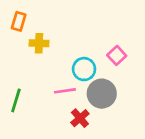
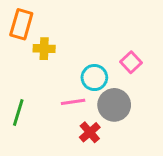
orange rectangle: (19, 21) -> (21, 24), size x1.4

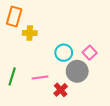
pink square: (131, 62) -> (90, 53), moved
pink line: (73, 102) -> (40, 77), moved

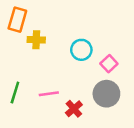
cyan circle: (64, 53) -> (81, 50), moved
gray circle: (77, 71) -> (106, 94), moved

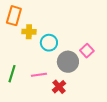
cyan circle: (81, 50) -> (49, 43), moved
gray circle: (106, 94) -> (68, 62), moved

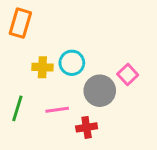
yellow cross: (29, 32) -> (42, 67), moved
red cross: (59, 87) -> (87, 127), turned 32

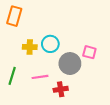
pink square: (128, 75) -> (89, 52), turned -32

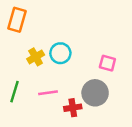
yellow cross: (30, 47) -> (36, 57), turned -32
gray circle: (70, 64) -> (95, 93), moved

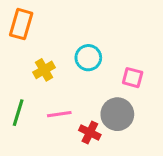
cyan circle: (60, 53) -> (88, 58), moved
red cross: (73, 108) -> (90, 132), turned 35

